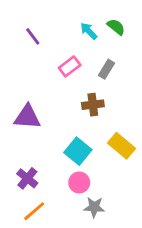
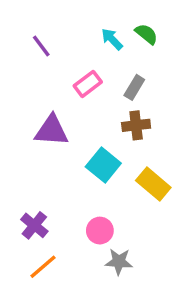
brown cross: (93, 105) -> (136, 125), moved
purple triangle: (27, 117) -> (52, 131), moved
cyan square: (78, 151) -> (103, 165), moved

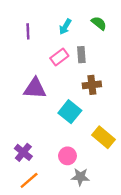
cyan arrow: (112, 39) -> (65, 27), moved, turned -105
purple line: (41, 46) -> (28, 31), turned 35
gray rectangle: (134, 87) -> (81, 55), moved, turned -35
yellow rectangle: (153, 184) -> (104, 137), moved

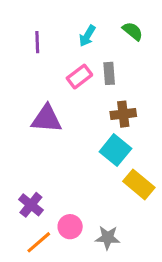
cyan square: (70, 112) -> (115, 150), moved
pink circle: (67, 156) -> (70, 227), moved

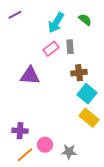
cyan arrow: (87, 36) -> (56, 23), size x1.5
purple line: (37, 42) -> (15, 15), moved, turned 64
cyan square: (115, 150) -> (87, 94), moved
purple cross: (31, 205) -> (20, 131), turned -35

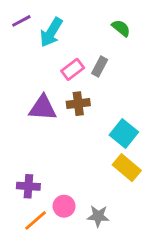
cyan arrow: (56, 23) -> (51, 32), moved
gray rectangle: (70, 47) -> (100, 67), turned 32
brown cross: (79, 73) -> (78, 104), moved

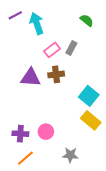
cyan arrow: (51, 32) -> (37, 23), turned 130
pink circle: (64, 206) -> (46, 132), moved

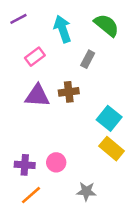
green semicircle: (87, 20) -> (107, 25), size x1.5
cyan arrow: (37, 23) -> (62, 29), moved
pink rectangle: (52, 50) -> (35, 57), moved

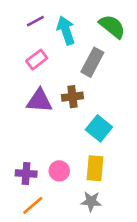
purple line: (18, 19) -> (35, 21), moved
gray rectangle: (88, 59) -> (92, 62), size x1.5
cyan square: (109, 118) -> (99, 128), moved
yellow rectangle: (112, 149) -> (95, 168), moved, turned 55

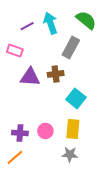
purple line: (35, 21) -> (27, 26), moved
pink rectangle: (37, 60) -> (15, 51), moved, turned 56
orange line: (33, 205) -> (15, 157), moved

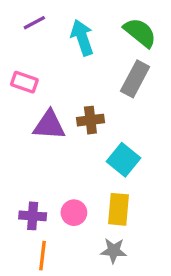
purple line: (27, 26) -> (34, 23), moved
gray rectangle: (71, 48) -> (135, 79), moved
orange line: (15, 157) -> (43, 256), moved, turned -42

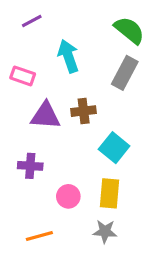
cyan arrow: (82, 38) -> (68, 56), moved
purple cross: (33, 216) -> (30, 166), moved
orange line: (43, 256) -> (39, 236), turned 68

